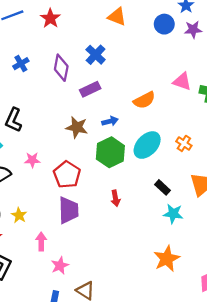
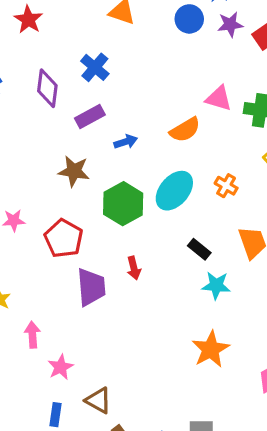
orange semicircle: (144, 100) -> (185, 130), moved
blue arrow: (110, 121) -> (126, 142), moved
purple trapezoid: (68, 210) -> (91, 287), moved

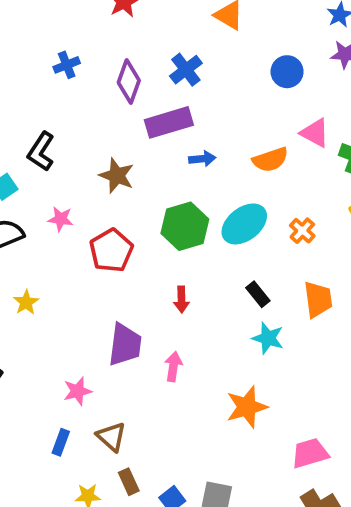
blue circle: (189, 19) -> (287, 72), moved
purple rectangle: (90, 116) -> (169, 122), size x1.4
brown star: (74, 171) -> (117, 176), moved
purple trapezoid: (91, 287) -> (125, 345), moved
pink arrow: (32, 335) -> (173, 367), moved

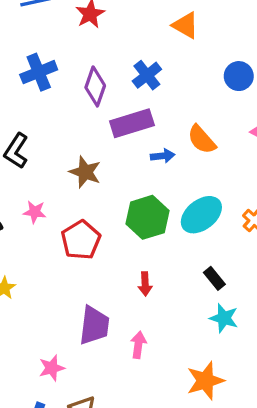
blue cross: (67, 65) -> (39, 72), size x1.5
orange semicircle: (270, 160) -> (202, 140), moved, turned 68

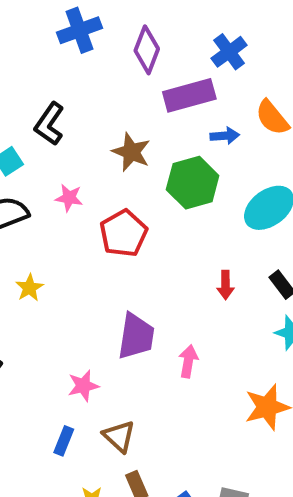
blue cross: (147, 75) -> (229, 52), moved
green hexagon: (147, 217) -> (193, 183), moved
red arrow: (145, 284) -> (225, 285), moved

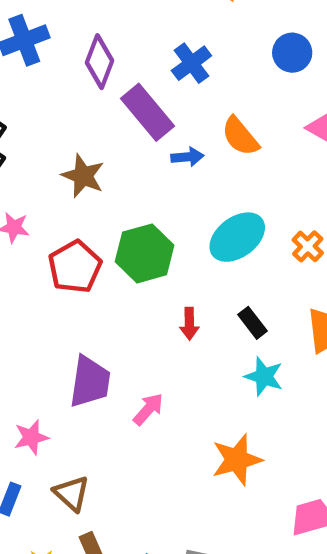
purple rectangle: (189, 95) -> (147, 112), turned 66
green hexagon: (193, 183) -> (145, 253), moved
pink arrow: (188, 361) -> (148, 409), turned 32

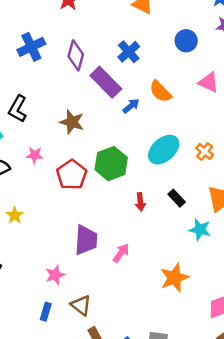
blue arrow: (187, 157) -> (131, 106), turned -30
cyan star: (264, 376) -> (200, 230), moved

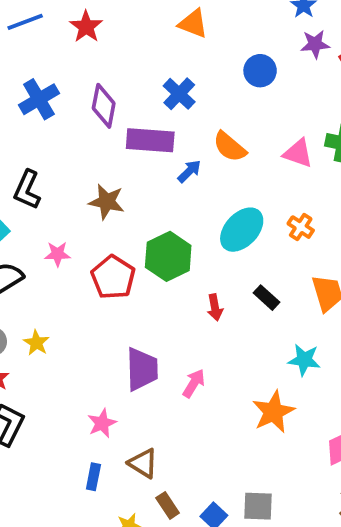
purple rectangle: (106, 82) -> (150, 140), turned -36
pink triangle: (209, 82) -> (298, 153), moved
cyan star: (200, 230) -> (304, 360), moved

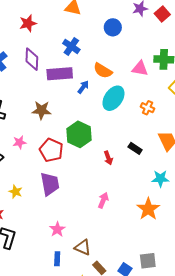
red star: (86, 27) -> (28, 23), moved, turned 30
cyan ellipse: (242, 230) -> (113, 98), moved
purple trapezoid: (142, 369) -> (50, 184), moved

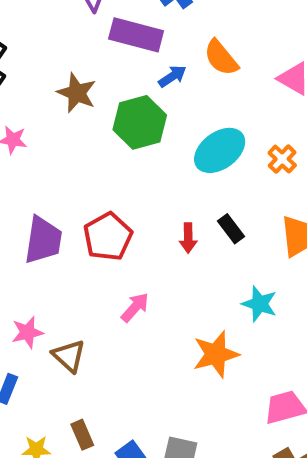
cyan ellipse: (113, 98) -> (220, 150), moved
green hexagon: (79, 134) -> (140, 122), moved
red pentagon: (51, 150) -> (108, 237), moved
red arrow: (108, 158) -> (188, 238), moved
brown triangle: (83, 247) -> (69, 356), moved

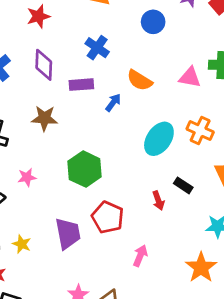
purple rectangle: (136, 35) -> (81, 85), size x0.7
brown star: (77, 93) -> (44, 118), moved
green hexagon: (140, 122) -> (85, 169), moved
orange cross: (282, 159) -> (200, 131), size x1.4

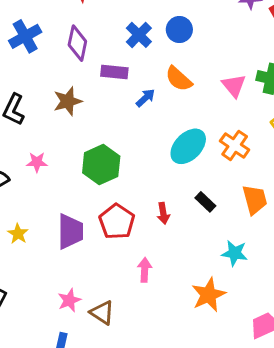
blue circle: (153, 22) -> (179, 30), moved
pink triangle: (190, 77) -> (234, 86), turned 30
brown star: (44, 118) -> (68, 101), turned -30
red arrow: (158, 201) -> (163, 213), moved
pink arrow: (140, 256) -> (145, 270), turned -30

